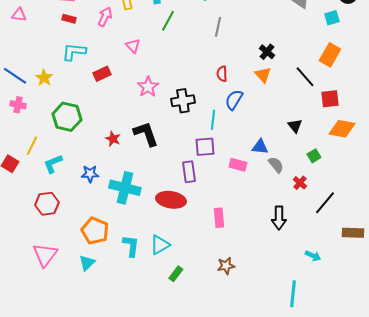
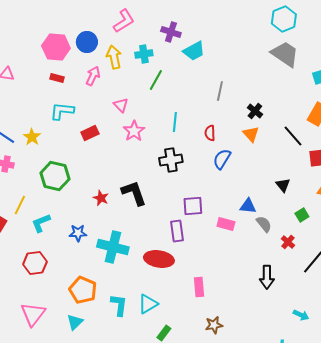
gray line: (218, 27) -> (220, 91), moved
pink star: (148, 87) -> (134, 131), moved
cyan line: (213, 120) -> (175, 122), moved
pink rectangle: (219, 218) -> (199, 287), moved

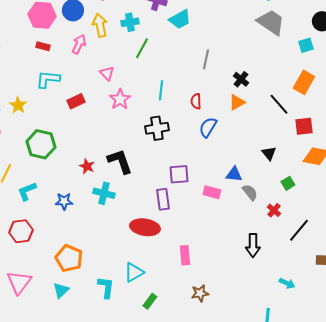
orange triangle: (251, 134) -> (237, 102), turned 42
cyan cross: (113, 247) -> (104, 193), moved, size x0.7
cyan L-shape: (119, 305) -> (106, 287), moved

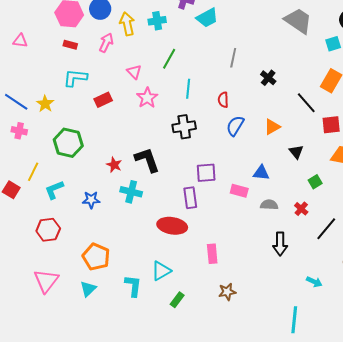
green line: (142, 48) -> (169, 59), moved
orange triangle: (237, 102) -> (272, 127), moved
gray semicircle: (250, 192) -> (269, 205), moved, turned -48

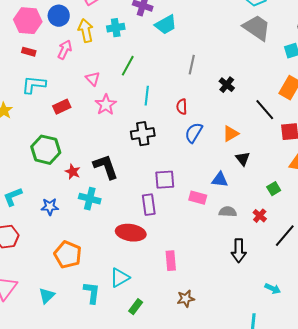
green hexagon: (68, 143) -> (46, 150), moved
black triangle: (296, 152) -> (243, 159), moved
orange pentagon: (96, 257) -> (68, 255), moved

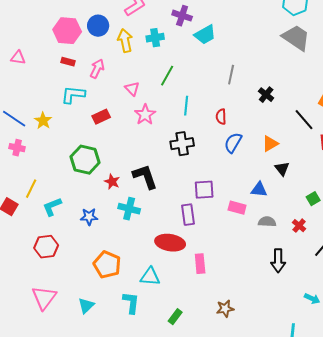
pink arrow: (65, 50) -> (97, 69), moved
pink rectangle: (171, 261) -> (200, 264), moved
cyan triangle: (120, 278) -> (150, 277), moved, turned 35

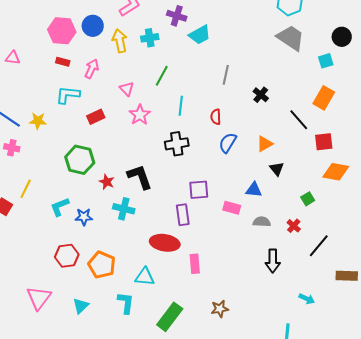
yellow star: (43, 121) -> (38, 121), turned -30
cyan L-shape: (52, 207) -> (60, 207), moved
red hexagon: (46, 247) -> (67, 256), moved
green rectangle: (175, 317) -> (170, 317), size x1.8

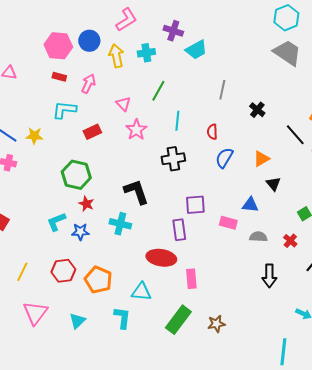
red star: (107, 182) -> (86, 204), moved
yellow line: (26, 189) -> (22, 272), moved
green rectangle: (170, 317) -> (178, 320), moved

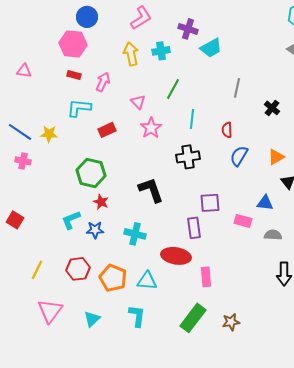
blue circle: (89, 41) -> (87, 17), moved
cyan cross: (120, 224) -> (135, 234), moved
cyan triangle: (141, 292) -> (147, 281), moved

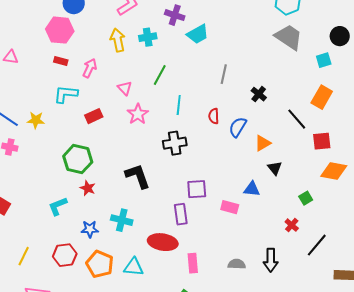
blue semicircle: (239, 156) -> (238, 127), moved
blue star: (95, 230) -> (90, 229), moved
gray semicircle: (273, 235) -> (237, 264), moved

